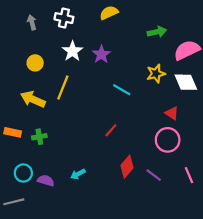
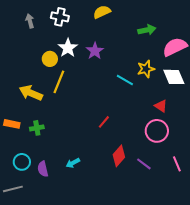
yellow circle: (35, 63) -> (50, 59), moved
cyan line: (122, 90) -> (125, 80), moved
purple semicircle: (46, 180) -> (43, 169), turned -119

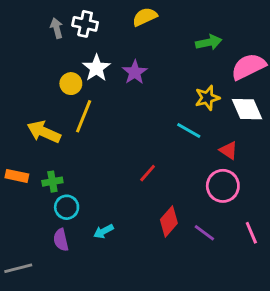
gray arrow: (30, 21) -> (57, 28), moved
cyan line: (125, 80) -> (189, 130), moved
cyan circle: (22, 162) -> (67, 207), moved

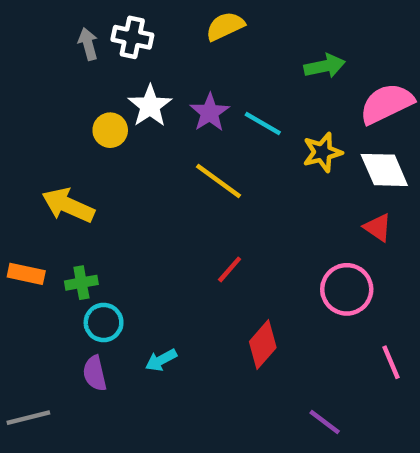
yellow line: (84, 116) -> (219, 181), moved, turned -76
cyan line: (189, 130) -> (263, 124), moved
red triangle: (229, 150) -> (378, 227), moved
purple line: (204, 233) -> (325, 422), moved

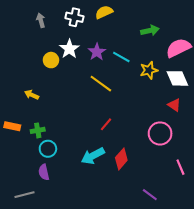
white cross: (132, 37) -> (74, 17), moved
yellow arrow: (68, 205) -> (32, 95), size x0.6
cyan arrow: (161, 360) -> (93, 156), moved, size x1.6
gray line: (28, 418) -> (24, 195), moved

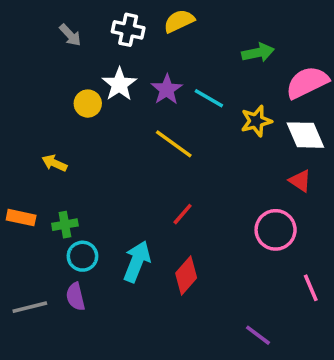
gray arrow: (41, 20) -> (70, 35), turned 152
cyan arrow: (93, 156) -> (137, 261), moved, turned 140
red diamond: (121, 159) -> (186, 276), moved
gray line: (24, 195) -> (30, 307), moved

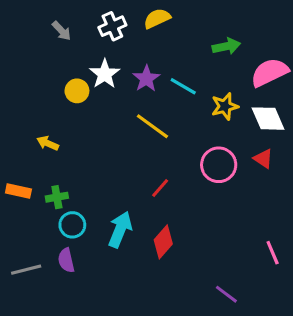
white cross: (128, 30) -> (112, 26), turned -36
pink circle: (276, 230) -> (219, 165), moved

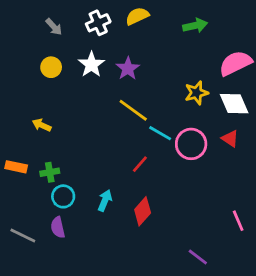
green arrow: (226, 46) -> (195, 26), moved
cyan line: (183, 86) -> (160, 133), moved
yellow circle: (77, 91) -> (51, 67), moved
cyan arrow: (120, 229) -> (105, 200), size x0.7
gray line: (26, 270) -> (23, 235), turned 40

